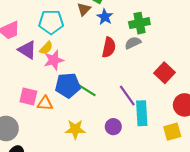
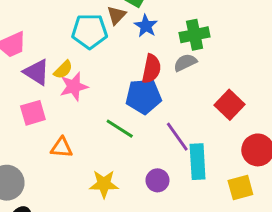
cyan pentagon: (51, 22) -> (90, 31), moved
blue pentagon: (68, 85) -> (144, 96), moved
pink square: (28, 97) -> (33, 113), moved, turned -30

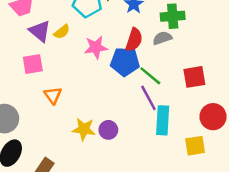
pink star: (74, 87) -> (96, 47), moved
red square: (230, 105) -> (194, 77), turned 30
green line: (120, 129) -> (150, 76), moved
orange triangle: (62, 148) -> (53, 95), turned 42
purple circle: (157, 180) -> (108, 130), moved

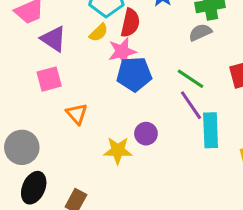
yellow semicircle: (62, 32) -> (99, 33), moved
red semicircle: (134, 40) -> (130, 23), moved
blue pentagon: (125, 62) -> (134, 74), moved
purple circle: (108, 130) -> (146, 134), moved

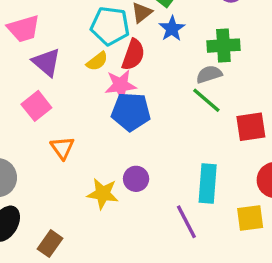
pink square: (49, 79) -> (36, 106), turned -30
green line: (190, 79) -> (206, 100), moved
purple line: (191, 105) -> (186, 222), moved

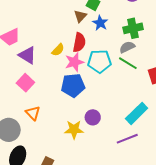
cyan pentagon: (110, 26) -> (99, 61), moved
blue pentagon: (131, 112) -> (73, 85), moved
orange triangle: (62, 148) -> (33, 113), moved
cyan rectangle: (208, 184) -> (137, 113), turned 50
purple line: (186, 222) -> (127, 139), turned -75

